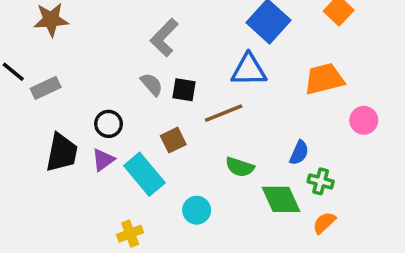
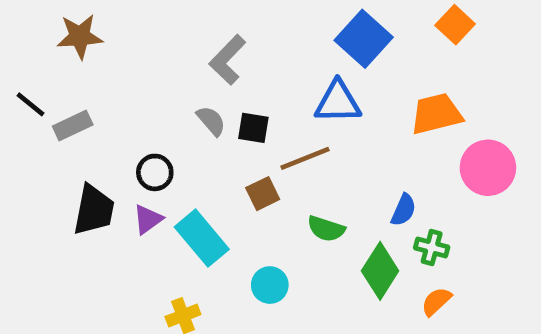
pink circle: (364, 120) -> (488, 168), size x1.5
brown square: (173, 140) -> (263, 194), moved
green diamond: (281, 199) -> (380, 271), turned 57

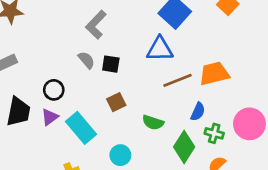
orange trapezoid: (436, 114) -> (214, 74), moved
brown line: (305, 158) -> (177, 80), moved
pink circle: (488, 168) -> (249, 124), moved

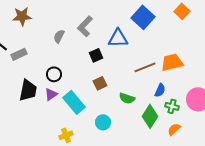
blue triangle: (160, 49) -> (118, 38), moved
gray semicircle: (86, 60) -> (59, 36), moved, turned -112
black square: (111, 64) -> (96, 55), turned -32

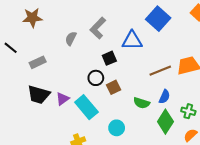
gray rectangle: (19, 54) -> (38, 62), moved
black circle: (54, 74) -> (96, 78), moved
black trapezoid: (28, 90) -> (39, 95), turned 95
blue semicircle: (160, 90) -> (164, 97), moved

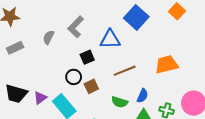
gray rectangle: (38, 62) -> (15, 48), moved
brown line: (160, 71) -> (125, 71), moved

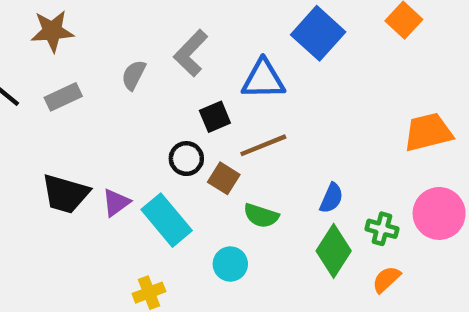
orange trapezoid: (166, 64) -> (428, 132), moved
brown line: (125, 71) -> (263, 145), moved
brown square: (91, 86) -> (224, 178), turned -32
green semicircle: (120, 102) -> (261, 216), moved

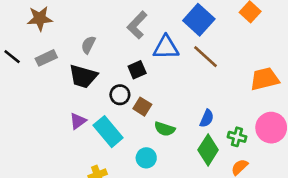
gray L-shape: (191, 53) -> (137, 25), moved
brown line: (263, 145) -> (205, 57), moved, turned 64
black trapezoid: (65, 194) -> (83, 76), moved

